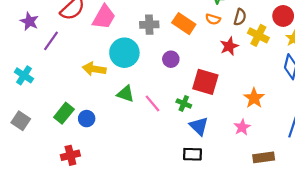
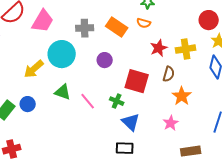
brown semicircle: (240, 17) -> (169, 74), moved
yellow cross: (258, 35) -> (186, 49), moved, turned -36
yellow arrow: (94, 69) -> (34, 69), turned -50
blue circle: (87, 119) -> (28, 104), moved

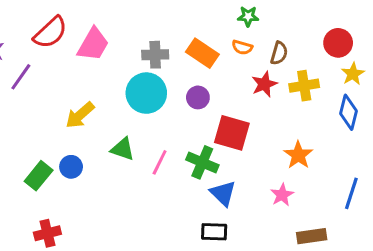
cyan circle: (62, 54) -> (146, 93), moved
purple circle: (105, 60) -> (198, 97), moved
brown semicircle: (169, 74) -> (279, 53), moved
pink line: (88, 101) -> (160, 162), turned 66
green cross: (117, 101) -> (202, 162), size x1.5

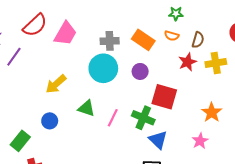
green rectangle: (39, 176) -> (20, 141), moved

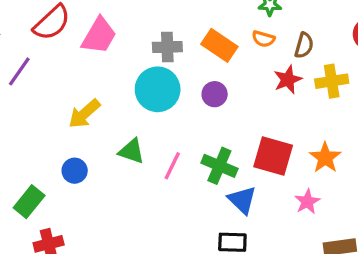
red square: (164, 97) -> (273, 156), moved

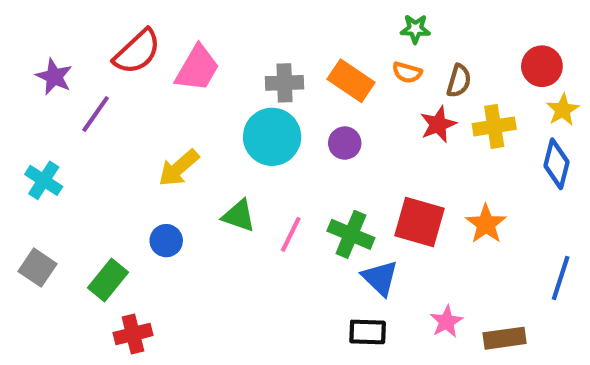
pink star: (307, 202) -> (446, 322), moved

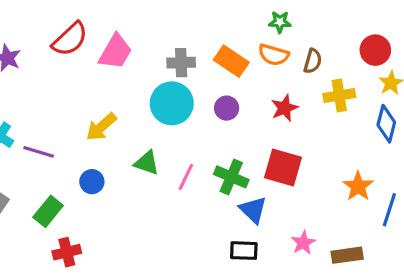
orange semicircle: (407, 72) -> (274, 55), size x1.4
purple line: (96, 114) -> (39, 152), moved, turned 72
red star: (438, 124) -> (284, 108), moved
orange star: (486, 224) -> (358, 186), moved

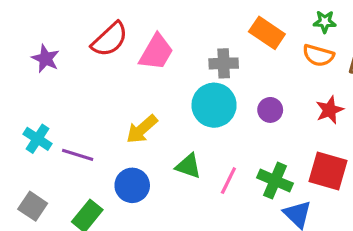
orange rectangle: (231, 61) -> (267, 33), moved
blue circle: (92, 182) -> (132, 185), size x1.4

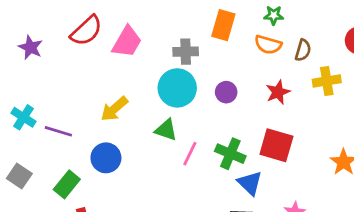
orange rectangle: (267, 33) -> (223, 25), turned 72
green triangle: (188, 166) -> (166, 130), moved

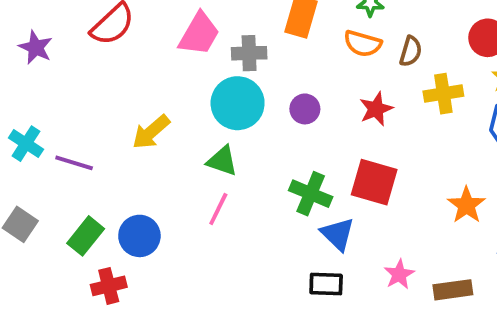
pink trapezoid: (127, 42) -> (199, 34), moved
pink line: (190, 154) -> (218, 209), moved
blue circle: (106, 158) -> (139, 236), moved

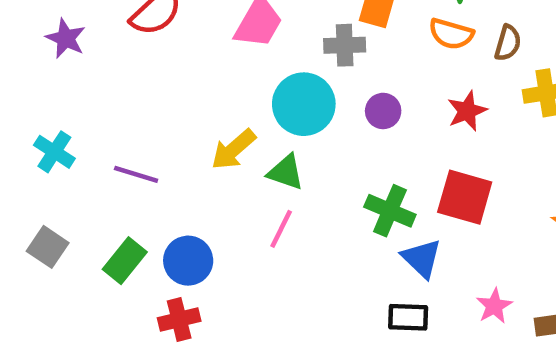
gray cross: (249, 53) -> (345, 45), moved
yellow arrow: (151, 132) -> (233, 150), moved
purple line: (74, 163) -> (136, 174), moved
red cross: (109, 286) -> (179, 320), moved

